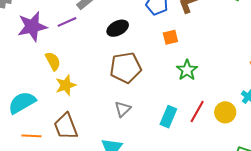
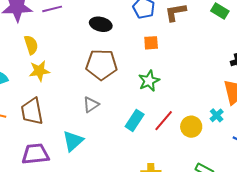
black ellipse: (118, 28) -> (101, 24), turned 30
green star: (187, 70) -> (149, 81), moved

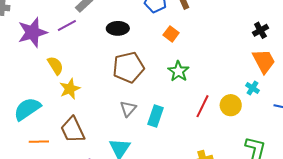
orange square: (151, 43) -> (171, 34), turned -35
cyan rectangle: (135, 120) -> (155, 116), moved

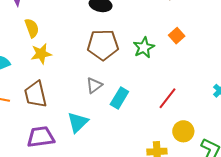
orange square: (171, 34) -> (177, 36), moved
green star: (178, 71) -> (144, 47), moved
yellow circle: (231, 105) -> (183, 131), moved

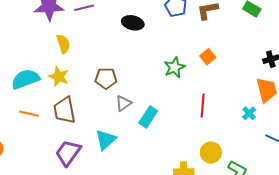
brown pentagon: (103, 45) -> (106, 78), moved, size x0.7
yellow star: (41, 54) -> (59, 77), moved, turned 30
red line: (167, 98) -> (203, 105), moved, turned -35
purple trapezoid: (41, 137) -> (68, 153), turned -48

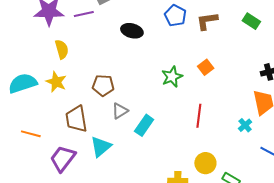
brown trapezoid: (64, 110) -> (76, 119), moved
orange line: (29, 114) -> (31, 134), moved

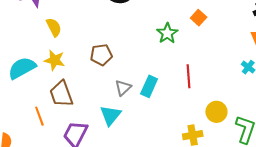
gray triangle: (120, 111) -> (123, 88), moved
red line: (199, 116) -> (189, 76), moved
brown trapezoid: (76, 119) -> (61, 94), moved
orange line: (31, 134) -> (39, 116), turned 66

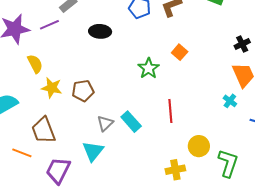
yellow star: (55, 60) -> (52, 88), moved
cyan rectangle: (149, 86) -> (131, 122), turned -65
orange line: (39, 116) -> (22, 153), turned -48

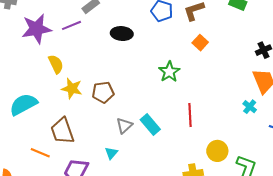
orange square: (180, 52) -> (200, 43), moved
cyan triangle: (93, 151) -> (111, 153), size x0.6

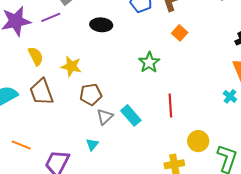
yellow star: (72, 88) -> (71, 66), moved
brown pentagon: (103, 92) -> (91, 94), moved
brown trapezoid: (62, 131) -> (42, 92), moved

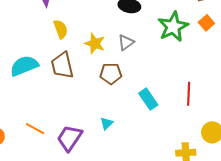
green star: (149, 62) -> (173, 27), moved, size x1.4
gray triangle: (105, 117) -> (126, 42), moved
orange line: (21, 145) -> (35, 129), moved

